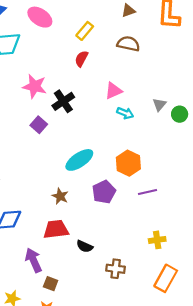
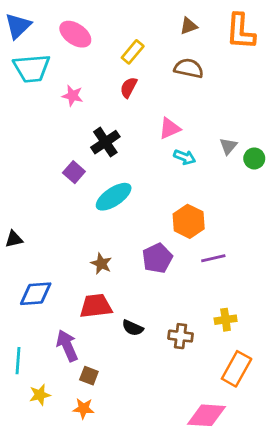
pink star: (35, 86) -> (73, 96), moved, size x0.7
cyan ellipse: (79, 160) -> (114, 197), moved
brown cross: (116, 269) -> (181, 336), moved

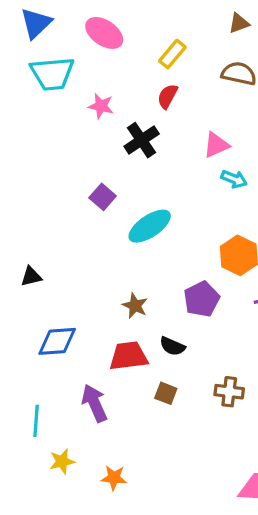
black cross: (105, 142) -> (142, 140), moved
black semicircle: (133, 328) -> (172, 346), moved
brown square: (89, 376) -> (166, 393), moved

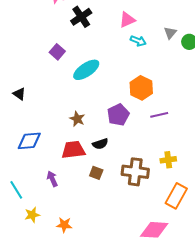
black triangle: (31, 276) -> (19, 94), moved, turned 48
black semicircle: (172, 346) -> (100, 144), turned -42
brown cross: (229, 392) -> (135, 172), size x1.5
purple arrow: (94, 403) -> (52, 179), size x0.7
cyan line: (36, 421) -> (16, 190), turned -36

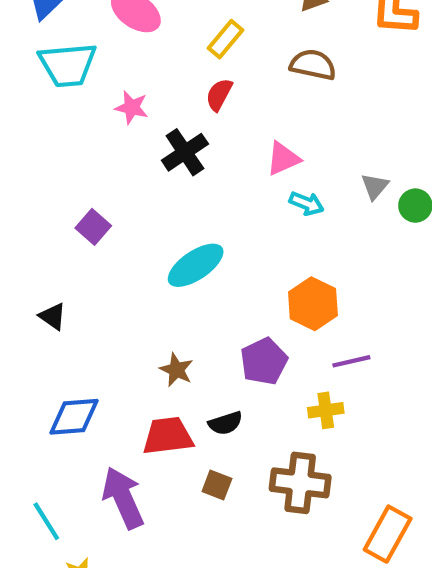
purple square: (57, 52) -> (93, 227), moved
yellow cross: (168, 160) -> (326, 410), moved
purple arrow: (52, 179) -> (123, 498), size x1.8

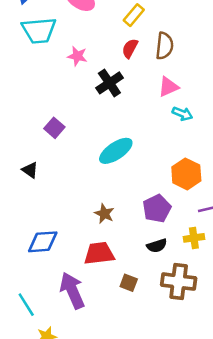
brown semicircle: (313, 65) -> (165, 46), moved, turned 84
black triangle: (53, 316) -> (30, 170), moved
black semicircle: (225, 423) -> (157, 246), moved

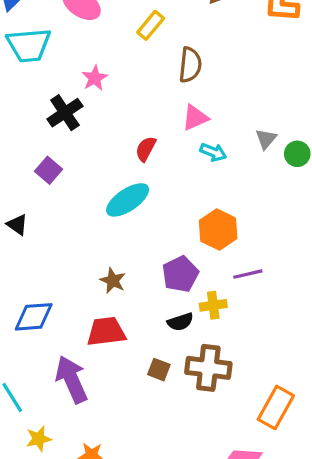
red semicircle: (130, 48) -> (146, 149), moved
pink star: (77, 56) -> (95, 78), moved, turned 30
black cross: (109, 83) -> (65, 113), moved
yellow cross: (194, 238) -> (213, 305), moved
brown square: (129, 283) -> (159, 370), moved

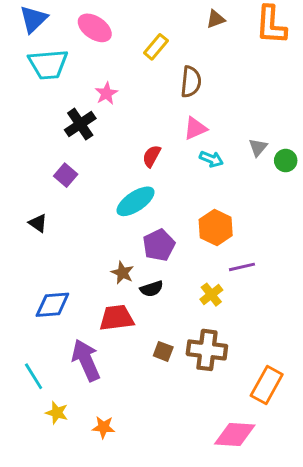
purple pentagon: (180, 274) -> (159, 245), moved
yellow cross: (213, 305) -> (211, 295), turned -30
black semicircle: (180, 322) -> (152, 289), moved
yellow star: (39, 439) -> (57, 413), turned 30

